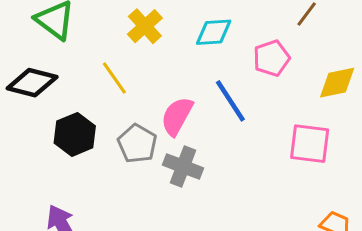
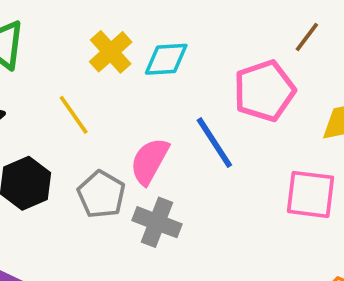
cyan diamond: (214, 32) -> (166, 59), moved
pink pentagon: (271, 58) -> (264, 91), size x1.4

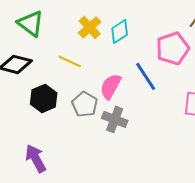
cyan diamond: (166, 59) -> (120, 31), turned -30
yellow line: (74, 115) -> (70, 61), turned -30

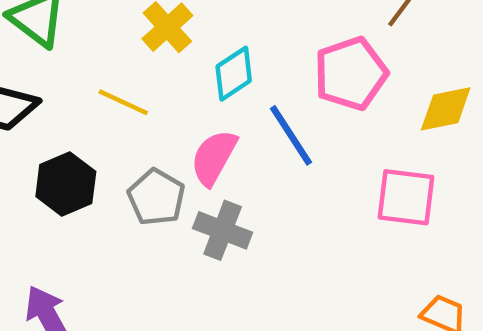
cyan diamond: (120, 31) -> (234, 74), moved

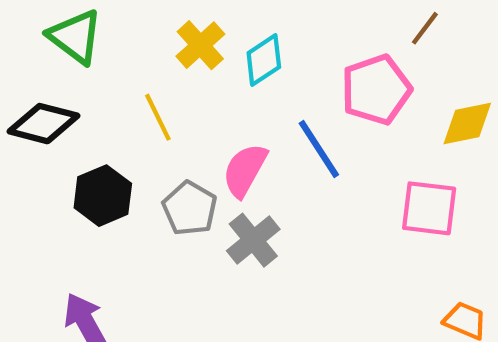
cyan diamond: (234, 74) -> (264, 60), moved
yellow line: (123, 102) -> (158, 117), turned 39
gray cross: (223, 230) -> (253, 240), turned 30

